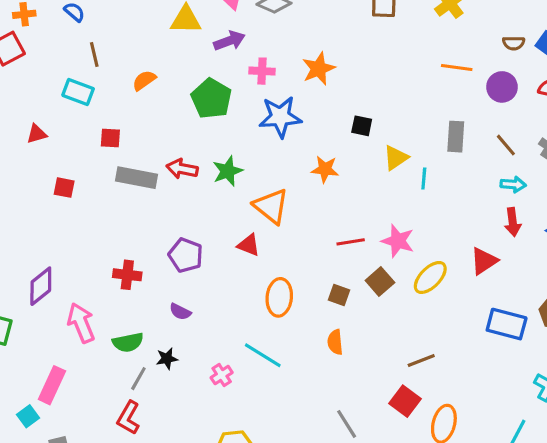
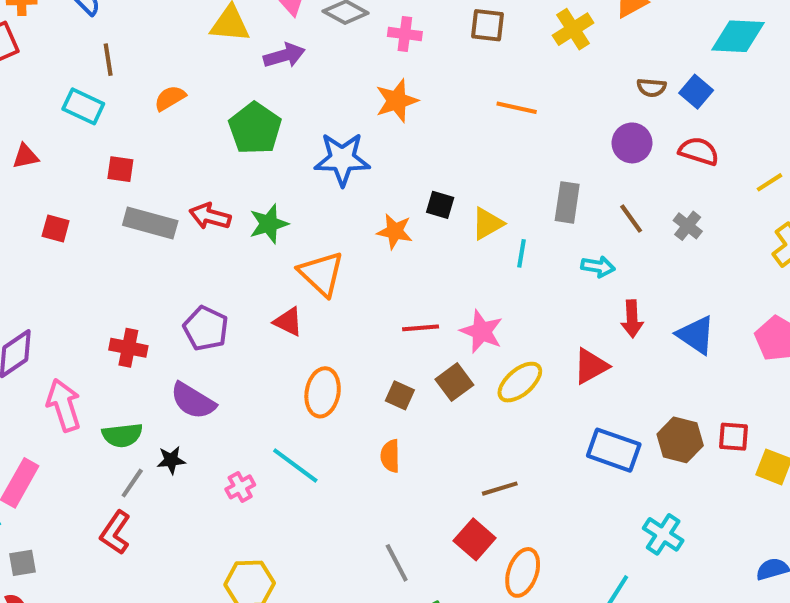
orange line: (457, 67) -> (517, 108), moved
pink cross: (262, 71) -> (405, 34), moved
black square: (362, 126) -> (440, 205), moved
cyan arrow: (513, 184) -> (598, 267), moved
purple semicircle: (180, 312) -> (193, 401), size x1.6

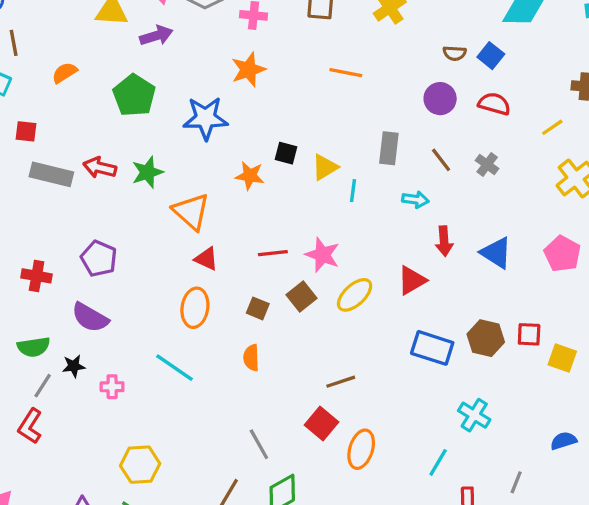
red triangle: (288, 322) -> (206, 259), moved
pink cross: (240, 487) -> (112, 387), moved, turned 30

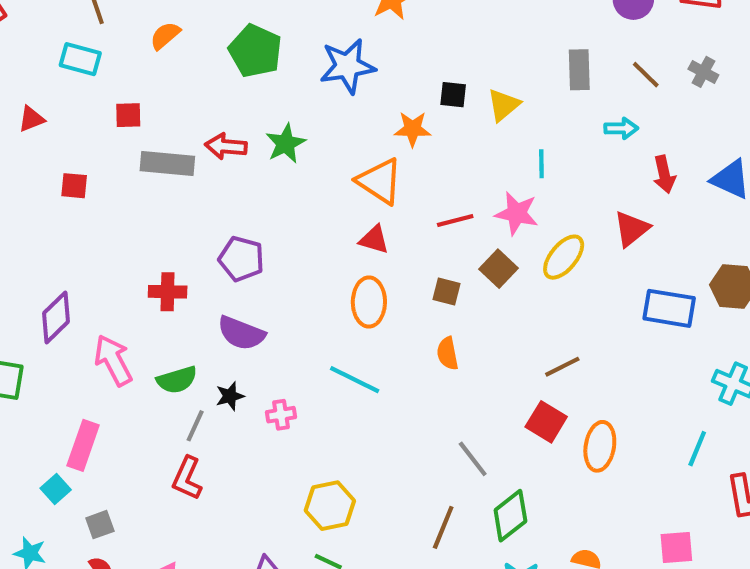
cyan line: (353, 191) -> (541, 164), moved
orange triangle: (191, 212) -> (380, 181), moved

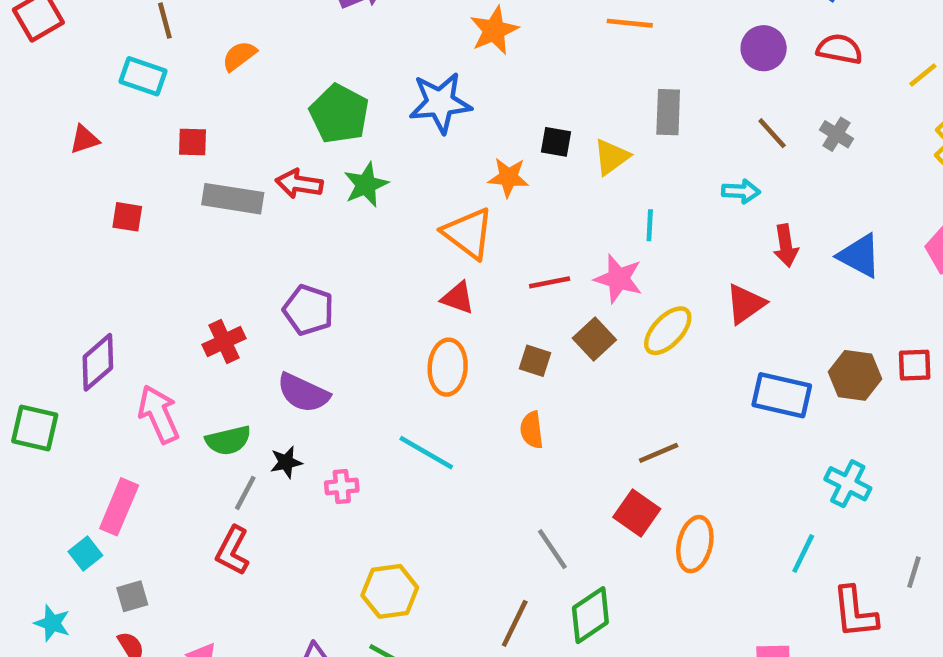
green pentagon: (255, 51) -> (339, 114), moved
gray rectangle: (579, 70) -> (668, 112), moved
red cross: (168, 292) -> (224, 342), turned -30

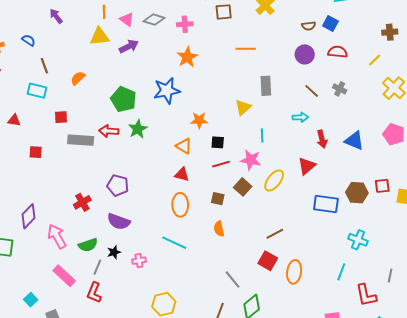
red triangle: (84, 139) -> (14, 120), turned 32
black square: (556, 142) -> (218, 142), moved
orange triangle: (468, 233) -> (184, 146), size x0.7
pink rectangle: (119, 507) -> (64, 276), moved, turned -65

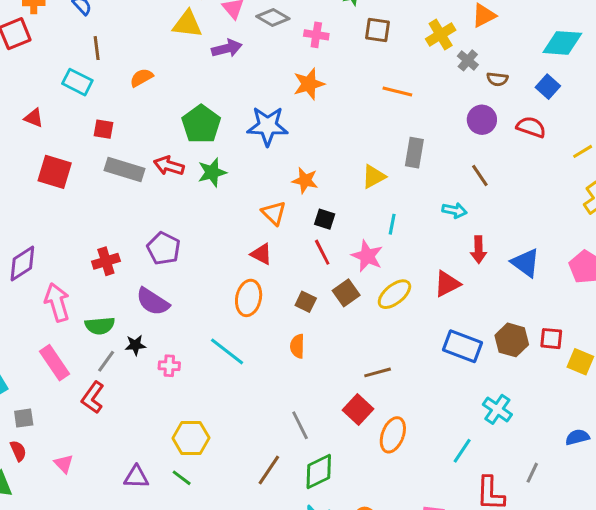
blue square: (330, 24) -> (548, 87), moved
gray cross: (340, 89) -> (468, 60), moved
red square: (36, 152) -> (55, 172), size x1.6
red line: (221, 164) -> (322, 252), turned 66

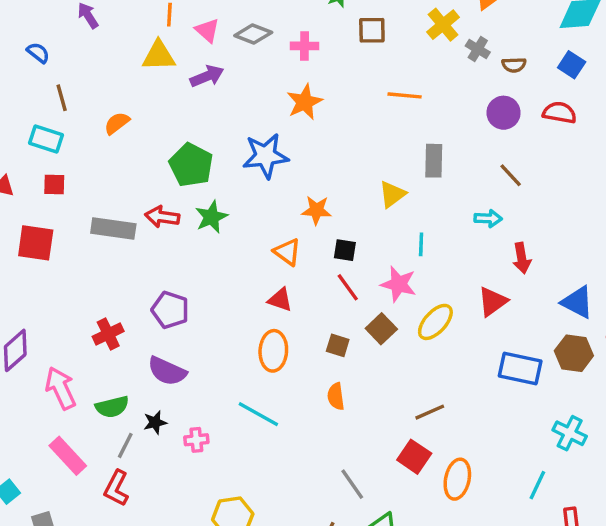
red square: (104, 129) -> (54, 185), moved
blue triangle: (525, 263) -> (577, 302), moved

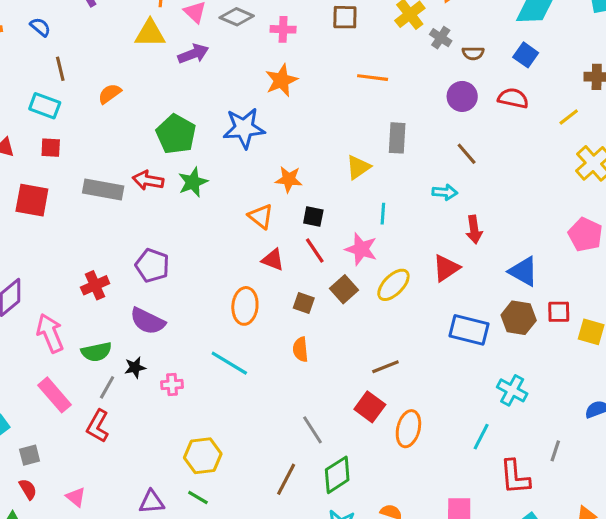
red triangle: (280, 300) -> (273, 260), moved

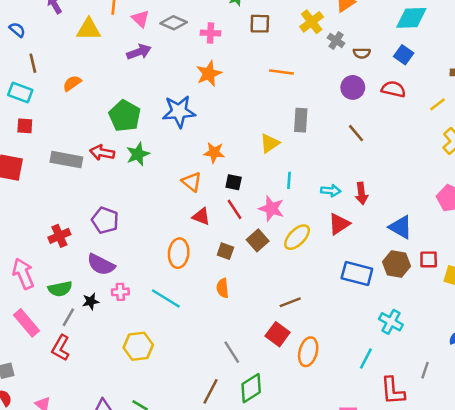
yellow triangle: (150, 34) -> (89, 29), moved
cyan arrow: (445, 192) -> (331, 191), moved
pink cross: (172, 385) -> (120, 292), moved
yellow hexagon: (203, 456) -> (138, 346), moved

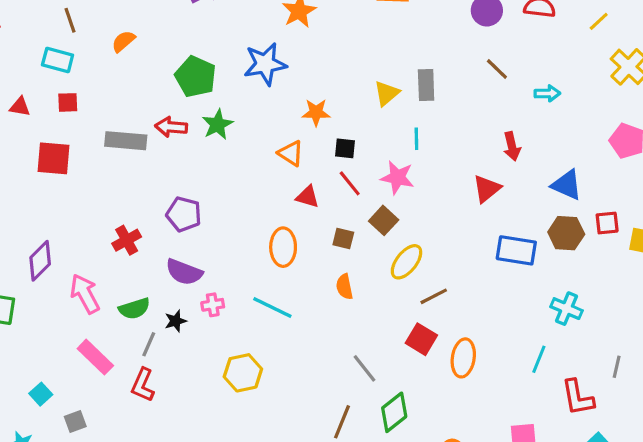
gray rectangle: (301, 120) -> (426, 85), moved
cyan arrow: (331, 191) -> (547, 93), moved
yellow ellipse: (297, 237) -> (406, 262), moved

